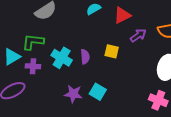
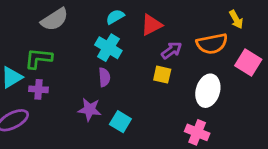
yellow square: (112, 51) -> (162, 75), moved
cyan cross: (62, 58) -> (108, 48), moved
purple star: (73, 94) -> (90, 110), moved

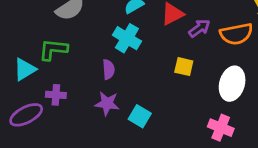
purple arrow: (172, 50) -> (199, 28), moved
purple semicircle: (104, 77) -> (109, 69), moved
purple cross: (38, 89) -> (56, 95), moved

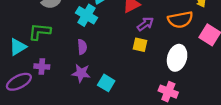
purple arrow: (199, 28) -> (145, 24), moved
cyan cross: (127, 38) -> (87, 15), moved

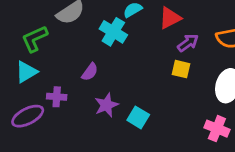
green L-shape: (40, 32) -> (35, 39), moved, turned -30
purple semicircle: (82, 47) -> (90, 72), moved, turned 40
purple star: (81, 73) -> (106, 105), turned -30

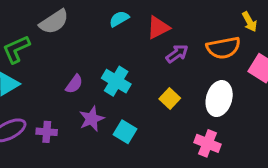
cyan cross: (113, 32) -> (116, 81), moved
yellow square: (181, 69) -> (170, 99), moved, turned 30
purple cross: (57, 97) -> (47, 132), moved

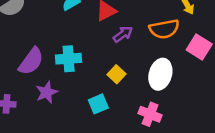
cyan cross: (116, 81) -> (69, 59), turned -35
purple semicircle: (74, 84) -> (31, 61), size x1.6
cyan square: (125, 132) -> (98, 104), moved, turned 36

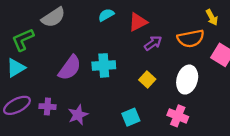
purple star: (47, 92) -> (78, 115), moved
cyan square: (98, 104) -> (131, 117), moved

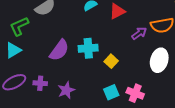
purple arrow: (153, 43) -> (139, 33), moved
yellow square: (147, 80) -> (111, 61), moved
pink cross: (178, 116) -> (135, 93), moved

